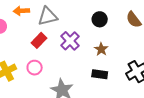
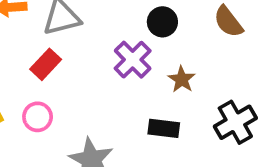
purple cross: (70, 41) -> (133, 60), moved
brown star: (101, 49) -> (182, 79), moved

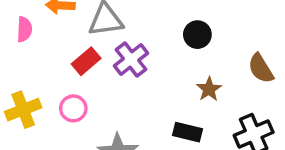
brown semicircle: (228, 22) -> (261, 68), moved
purple cross: (133, 60) -> (131, 60), moved

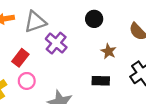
red rectangle: (86, 61) -> (20, 58), moved

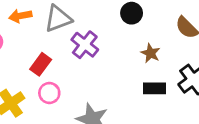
black rectangle: (101, 81) -> (154, 88), moved

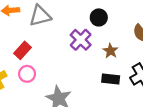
purple cross: (85, 45) -> (81, 40), moved

